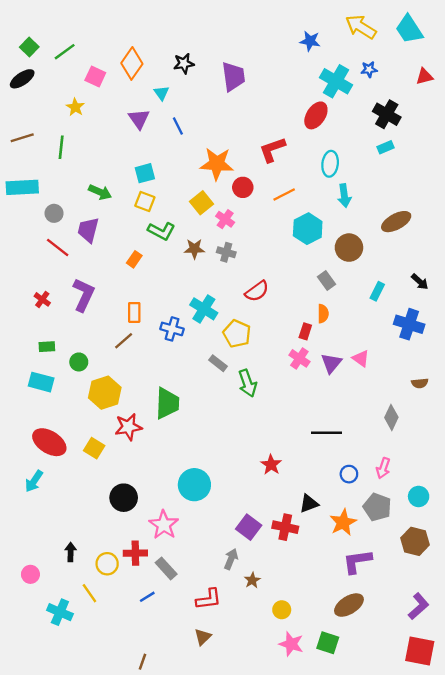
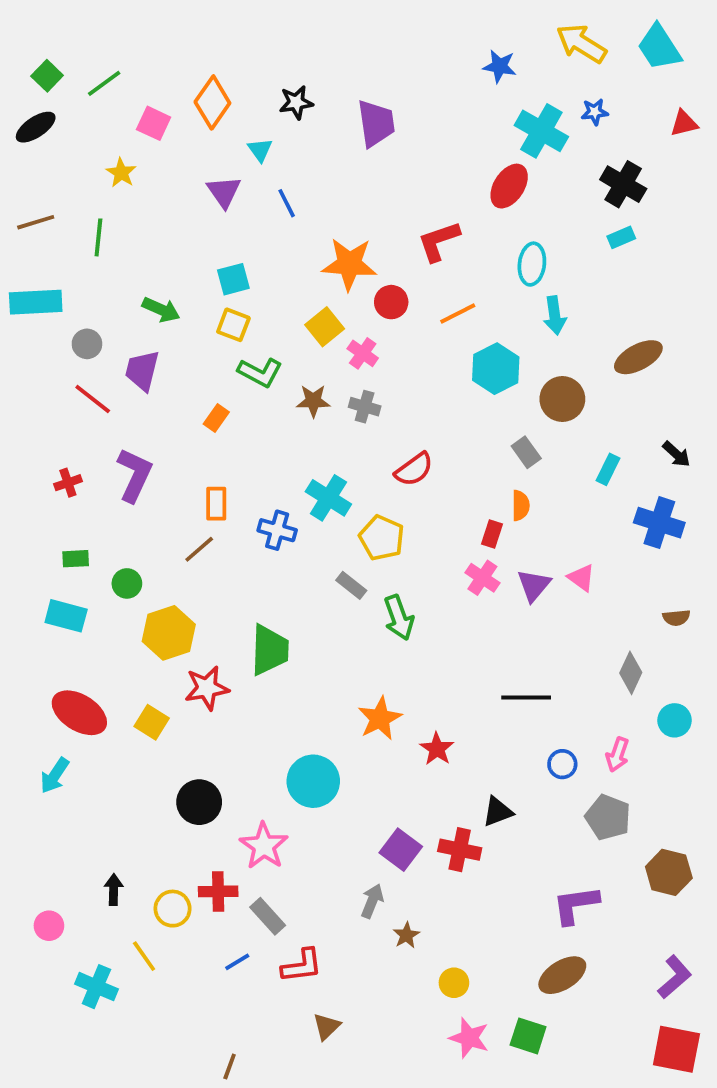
red cross: (42, 299) -> (68, 483), turned 35
cyan circle: (419, 496) -> (675, 720), moved
orange star: (343, 522) -> (380, 718), moved
red L-shape: (209, 599) -> (302, 966), moved

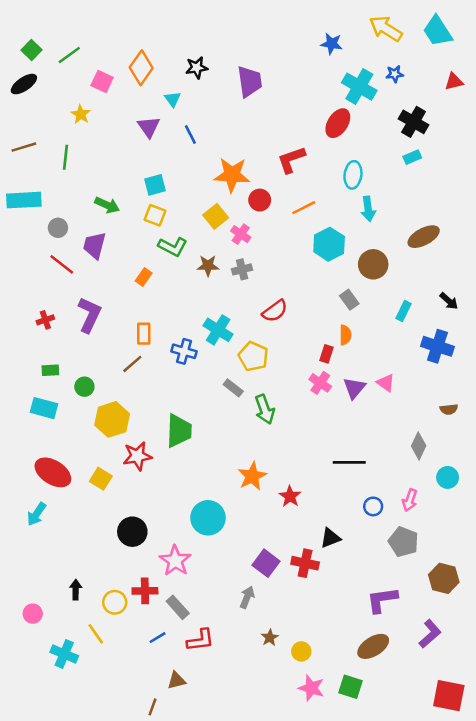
gray cross: (365, 407) -> (242, 269), turned -30
brown star: (406, 935) -> (270, 638), moved
purple L-shape: (675, 977) -> (430, 634), moved
brown triangle: (327, 1026) -> (176, 680), moved, turned 30

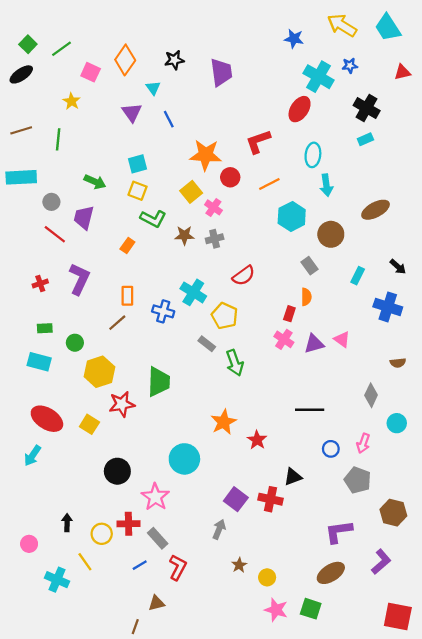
purple triangle: (354, 388) -> (314, 344), turned 35
red L-shape: (200, 640) -> (178, 567), turned -55

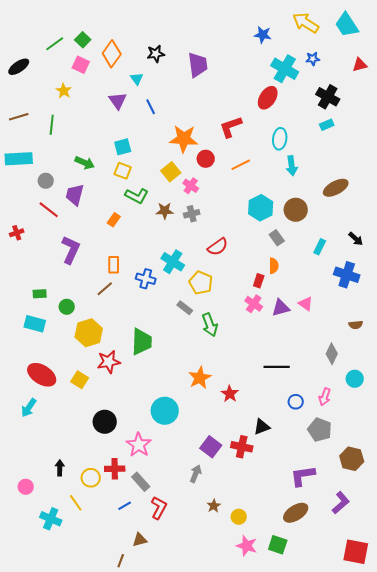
green square: (28, 44) -> (83, 40), moved
cyan hexagon: (292, 216) -> (261, 208), moved
red cross: (40, 283) -> (17, 233), moved

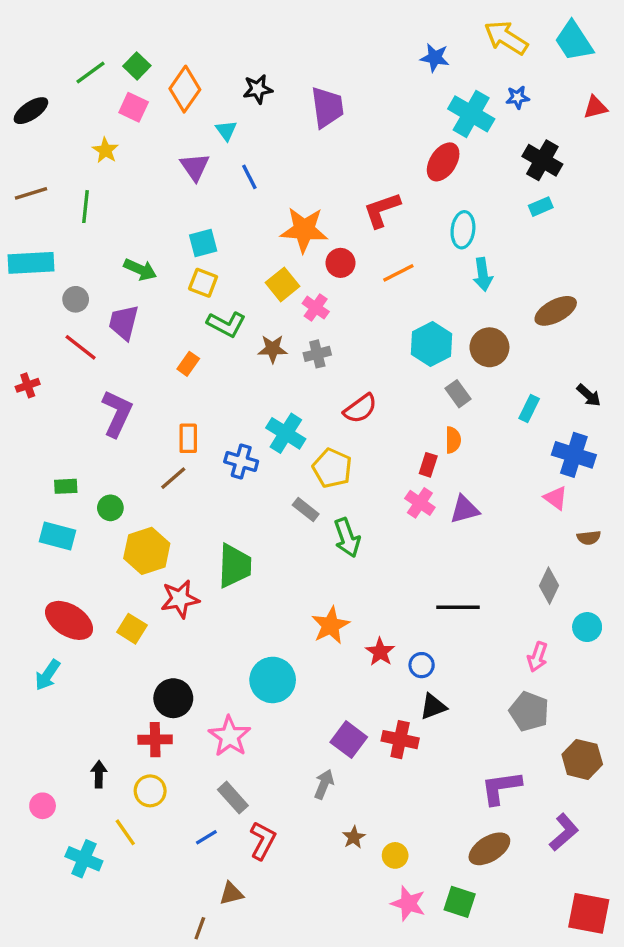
pink triangle: (306, 304) -> (556, 498), moved
blue circle: (296, 402) -> (422, 665), moved
red cross: (115, 469) -> (155, 740), moved

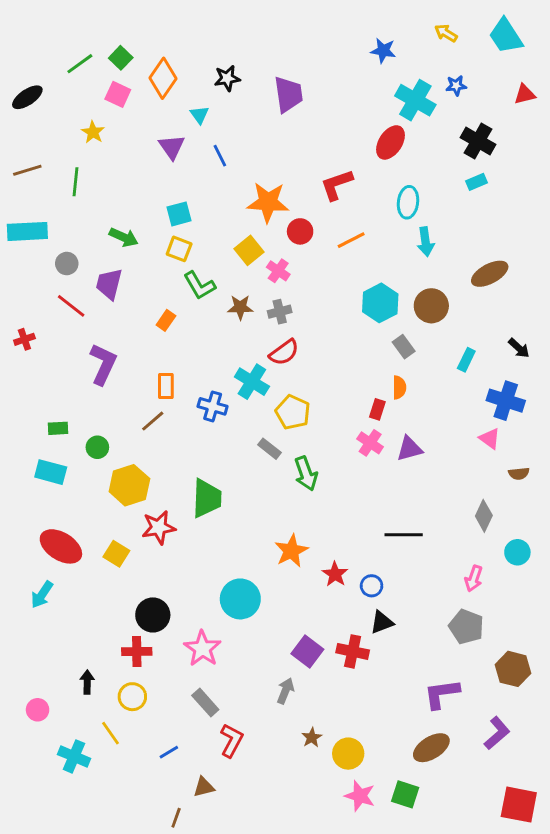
yellow arrow: (506, 38) -> (446, 33), size x0.6
green L-shape: (226, 324) -> (199, 285), turned 32
red semicircle: (360, 409) -> (284, 352), moved
blue line: (206, 837) -> (169, 752), moved
yellow circle: (395, 855) -> (348, 754), size x1.4

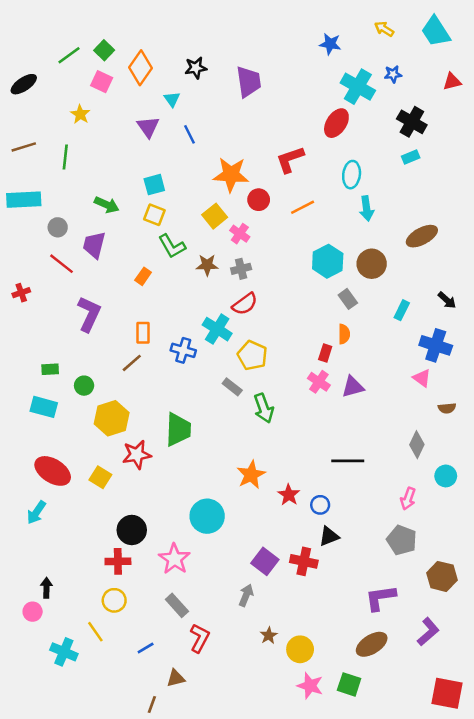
black arrow: (87, 682) -> (46, 588), moved

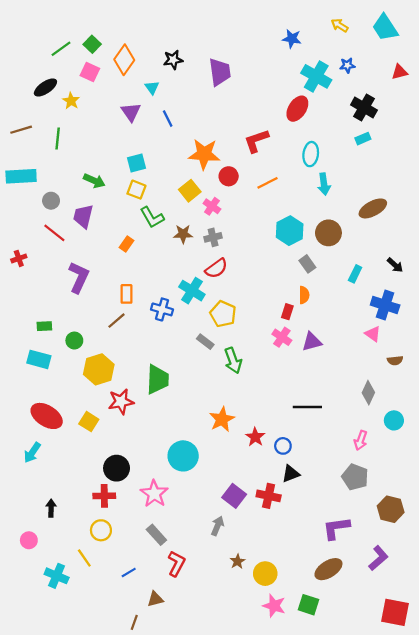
black ellipse: (24, 84) -> (45, 88), moved
black arrow: (46, 588) -> (51, 508), moved

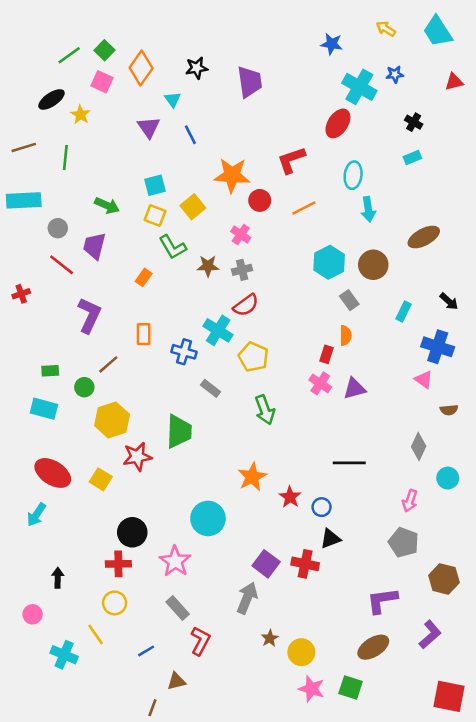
black cross: (364, 107) -> (414, 122), size x0.6
yellow square: (190, 191) -> (193, 207), moved
brown line: (117, 321) -> (108, 364), moved
gray rectangle: (205, 342) -> (210, 388), moved
gray arrow: (217, 526) -> (247, 598), size x1.4

